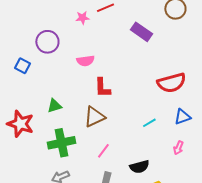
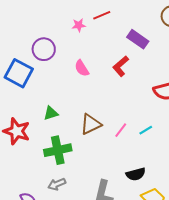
pink semicircle: (85, 61) -> (82, 68), turned 66
blue square: (22, 66) -> (19, 73), size x1.8
red L-shape: (102, 88) -> (121, 66), moved, turned 50
pink line: (103, 151) -> (121, 130), moved

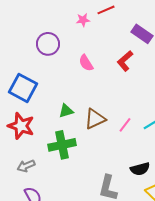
blue square: (19, 73) -> (23, 88), moved
green triangle: (51, 113) -> (66, 111), moved
gray arrow: (57, 184) -> (26, 166), moved

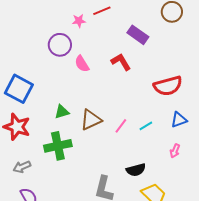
purple circle: (48, 44) -> (60, 45), moved
red L-shape: (125, 61) -> (121, 62), turned 100

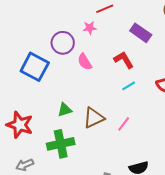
pink star: (79, 21) -> (90, 28), moved
blue square: (19, 89) -> (35, 67), moved
cyan line: (146, 126) -> (129, 86), moved

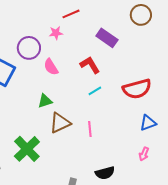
green triangle: (65, 110) -> (45, 101), moved
pink line: (124, 124) -> (90, 129), turned -42
green cross: (61, 144) -> (27, 149), turned -32

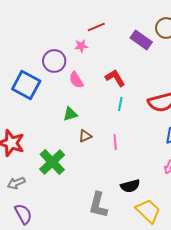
purple rectangle: (107, 38) -> (141, 40), moved
cyan line: (95, 91) -> (120, 104), turned -48
brown triangle: (60, 123) -> (85, 136), size x0.6

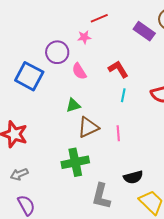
brown triangle: (85, 136) -> (88, 127), size x1.6
green cross: (52, 162) -> (75, 162), moved, turned 32

